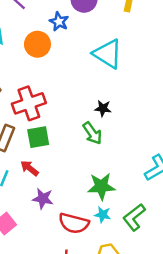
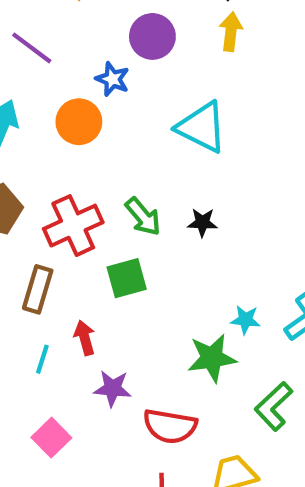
green arrow: (92, 133) -> (143, 217), moved
green square: (38, 137) -> (127, 278), moved
red arrow: (30, 168) -> (85, 338), turned 42
cyan star: (103, 215) -> (245, 320), moved

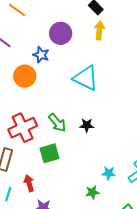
green star: (212, 358) -> (92, 192), size x0.6

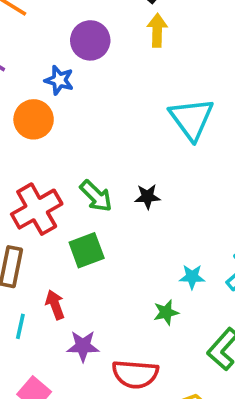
cyan triangle: (86, 78) -> (191, 119), moved, turned 32

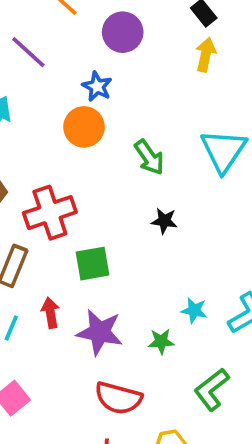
purple circle: (90, 40) -> (123, 32), moved
orange circle: (34, 119) -> (84, 127), moved
green arrow: (96, 196) -> (149, 157), moved
purple star: (83, 346) -> (100, 332), moved, size x1.4

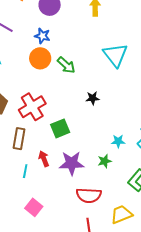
green arrow: (149, 157) -> (66, 65), moved

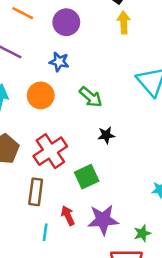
orange circle: (40, 58) -> (41, 95), moved
black star: (93, 98) -> (106, 135), moved
green star: (105, 161) -> (142, 233), moved

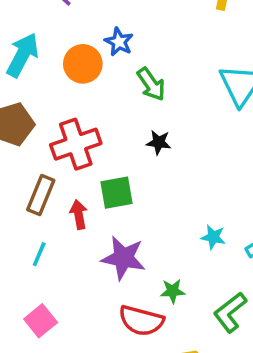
blue star: (59, 62) -> (119, 42), moved
red arrow: (68, 216) -> (79, 214), moved

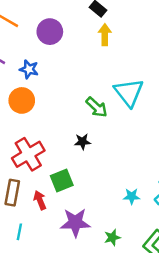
blue star: (119, 42) -> (29, 69), moved
green arrow: (151, 84) -> (97, 107), moved

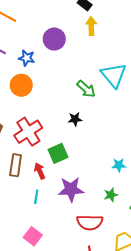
purple circle: (50, 32) -> (54, 39), moved
cyan line: (19, 232) -> (36, 197), moved
green star: (112, 237) -> (111, 195), moved

